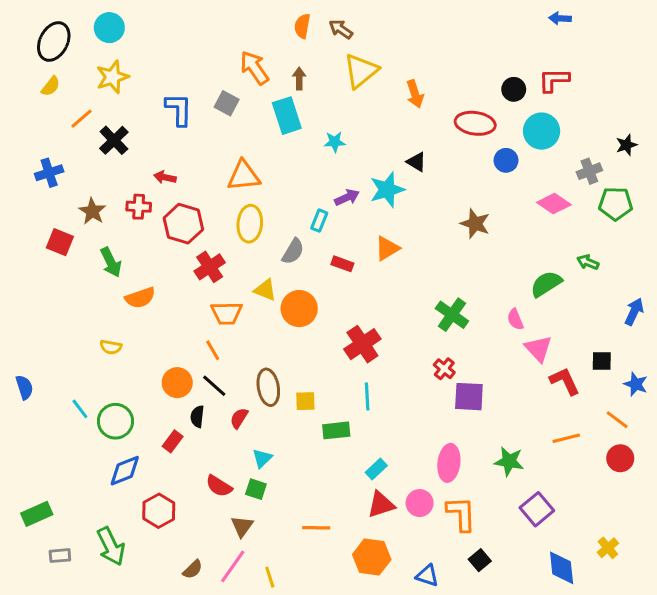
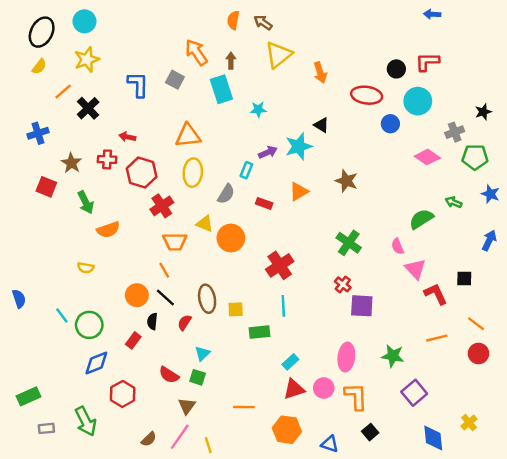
brown star: (475, 224) -> (346, 181), moved
blue star: (636, 384) -> (490, 194), moved

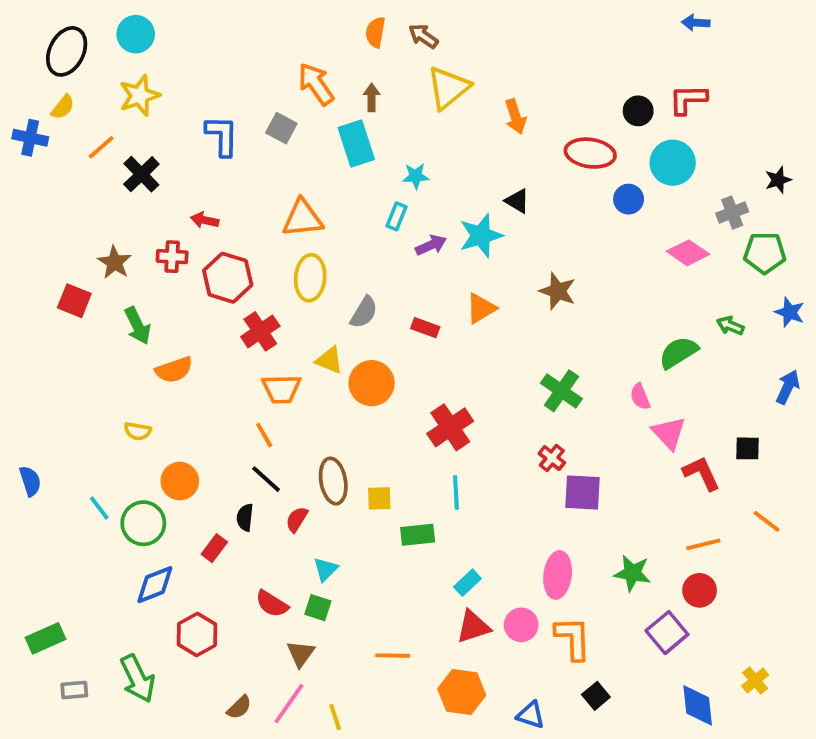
blue cross: (38, 133) -> (30, 138), moved, turned 30
cyan rectangle: (246, 170) -> (396, 216), moved
orange circle: (137, 295) -> (180, 481), moved
red circle: (478, 353) -> (700, 590), moved

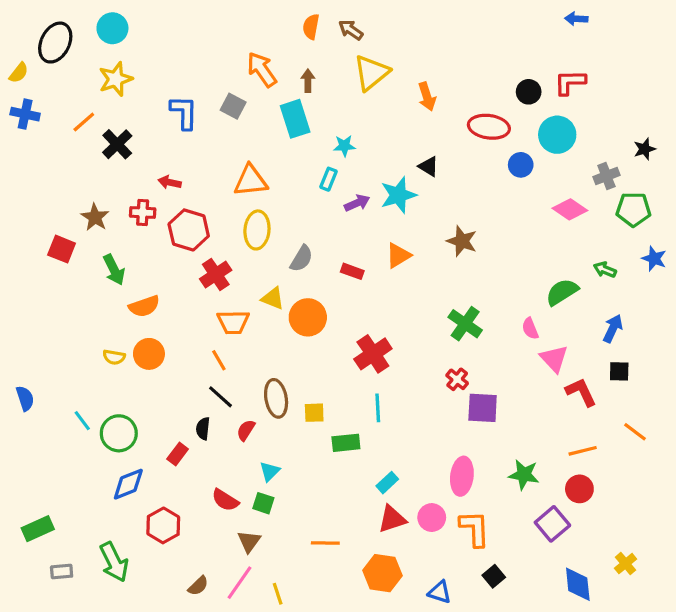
yellow semicircle: (63, 107) -> (19, 73), moved
blue arrow: (788, 387) -> (613, 328), moved
orange circle: (180, 481) -> (149, 354), moved

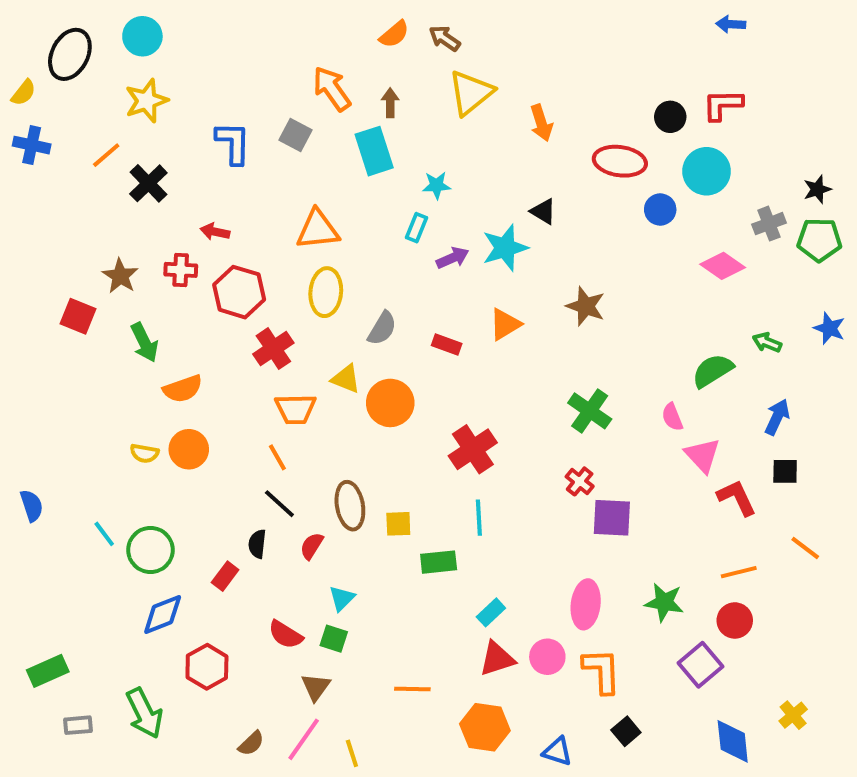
orange semicircle: (311, 27) -> (394, 34), turned -140
green pentagon: (633, 209) -> (819, 240), moved

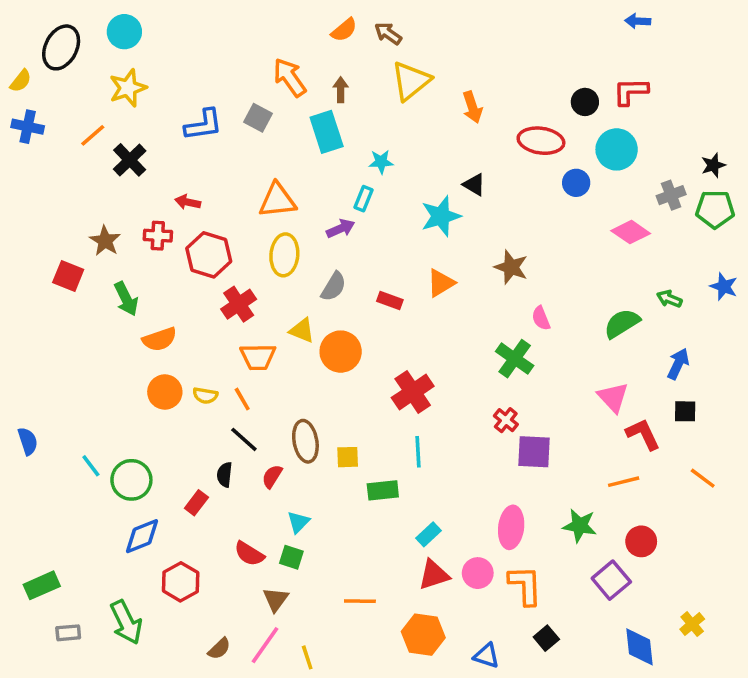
blue L-shape: (233, 143) -> (203, 125), turned 81
purple arrow: (453, 258) -> (341, 229), moved
pink semicircle: (672, 417) -> (541, 318), moved
yellow semicircle: (144, 453) -> (205, 396), moved
orange line: (739, 572) -> (624, 482), moved

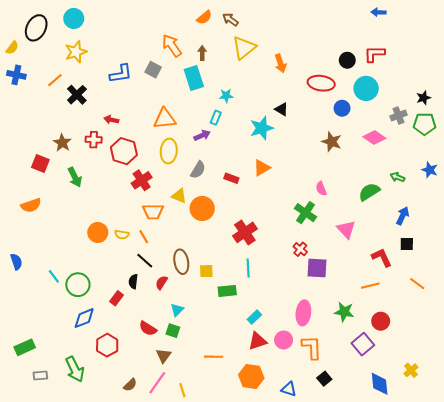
brown star: (511, 267) -> (332, 142), moved
orange semicircle: (160, 339) -> (31, 205), moved
pink triangle: (613, 397) -> (346, 229), moved

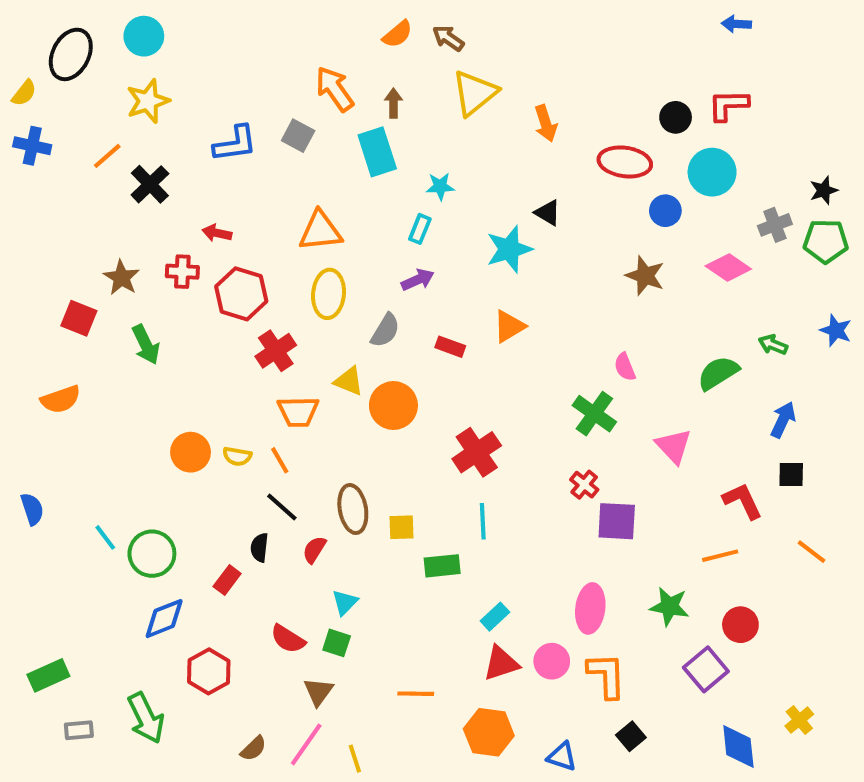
purple arrow: (202, 135) -> (418, 280), moved

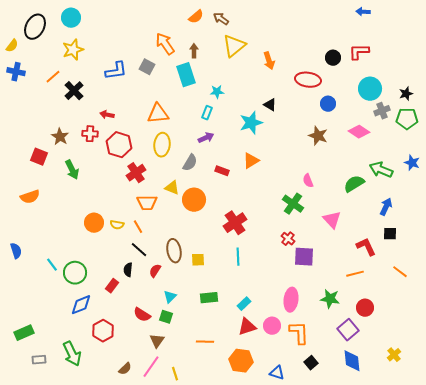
cyan circle: (712, 172) -> (370, 89), moved
green arrow: (773, 345) -> (381, 170), size x1.6
green rectangle: (442, 566) -> (209, 298), moved
blue diamond: (738, 746) -> (352, 361), moved

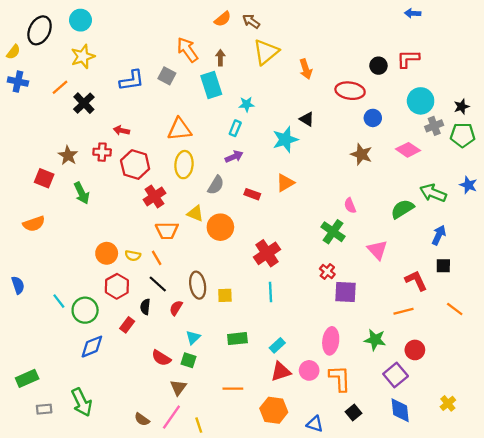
red hexagon: (103, 331) -> (117, 286), moved
brown semicircle: (125, 369) -> (142, 419), turned 80

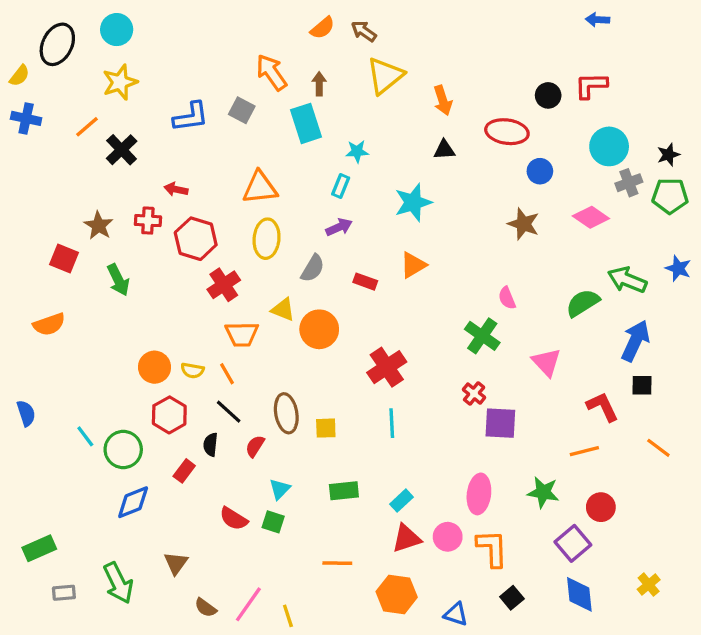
black triangle: (307, 119) -> (444, 150), moved, turned -35
blue arrow: (439, 235) -> (635, 341), size x1.4
brown triangle: (178, 388) -> (176, 563), moved

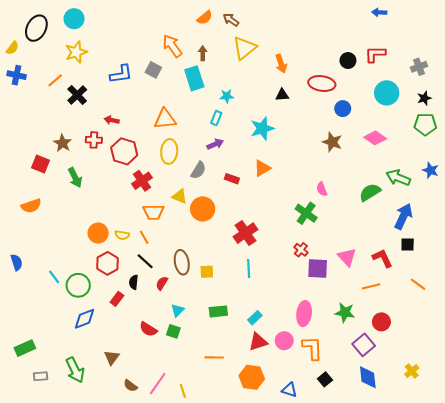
gray cross: (629, 183) -> (419, 67), moved
pink triangle: (546, 362) -> (347, 257), moved

